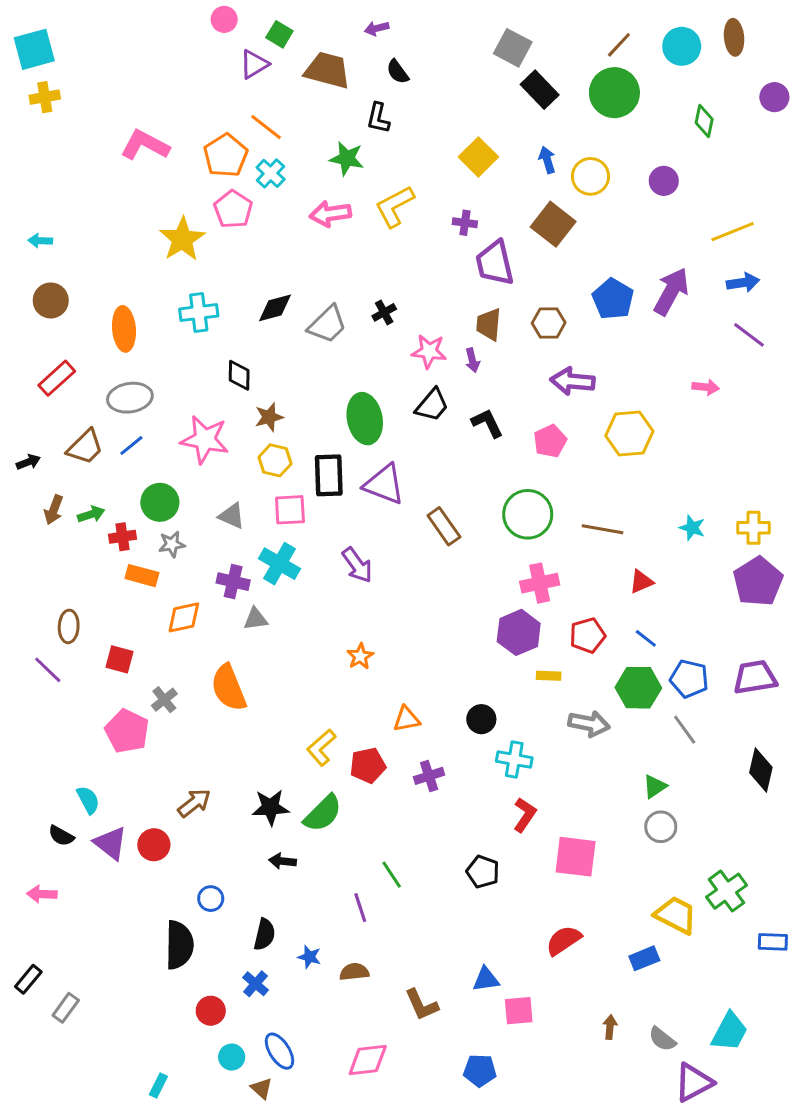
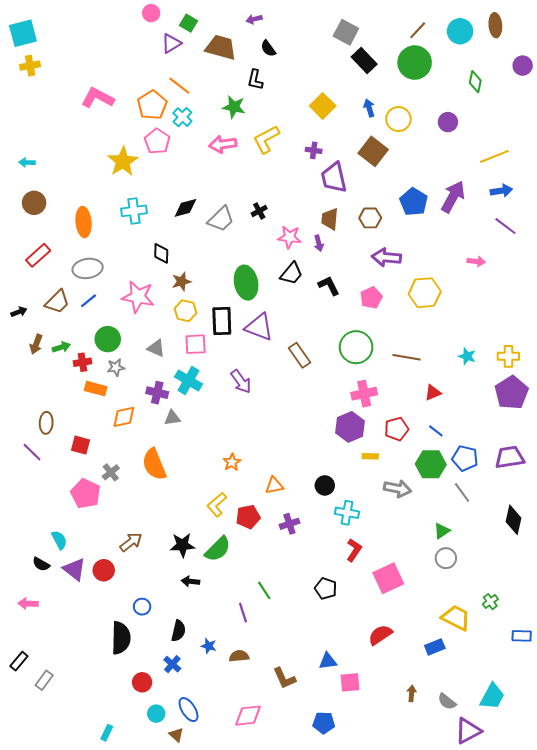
orange star: (360, 656) -> (232, 462), moved
pink square: (576, 857) -> (388, 578), turned -32
green cross: (727, 891) -> (490, 602), size x0.6

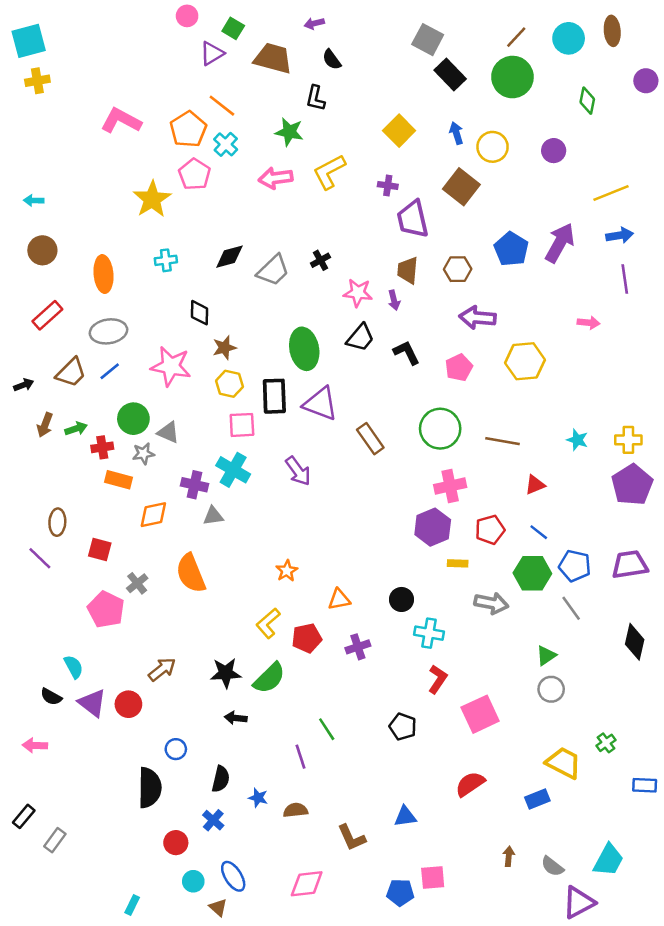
cyan cross: (134, 211) -> (166, 260), size x0.7
purple line: (505, 226) -> (625, 279), turned 45
gray triangle: (156, 348) -> (168, 432), moved
pink square: (350, 682) -> (433, 878), moved

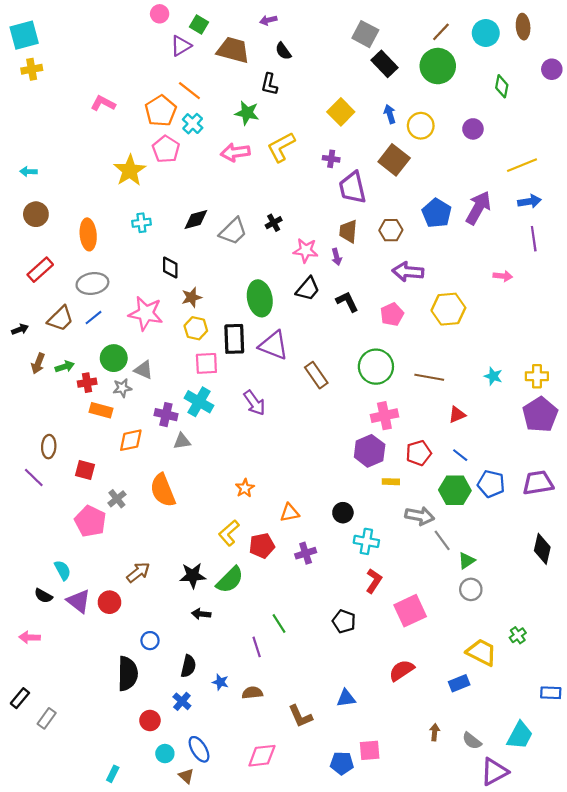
pink L-shape: (121, 121) -> (103, 103), size x0.7
gray line: (571, 608) -> (442, 540), moved
blue rectangle: (645, 785) -> (551, 693), moved

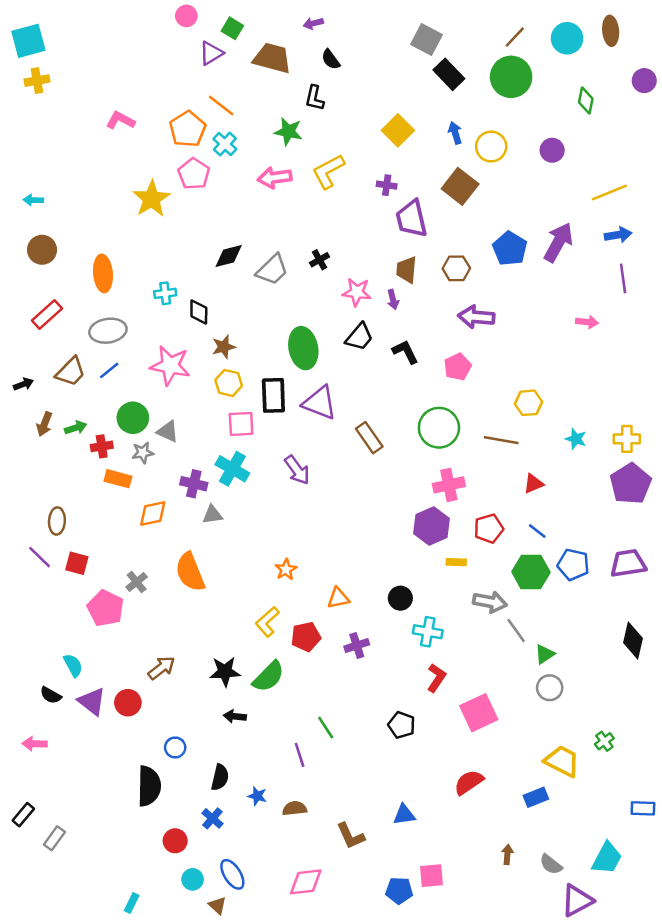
cyan cross: (141, 223) -> (165, 293), moved
yellow hexagon: (448, 309) -> (529, 403), moved, size x0.7
red square: (85, 470) -> (77, 563), moved

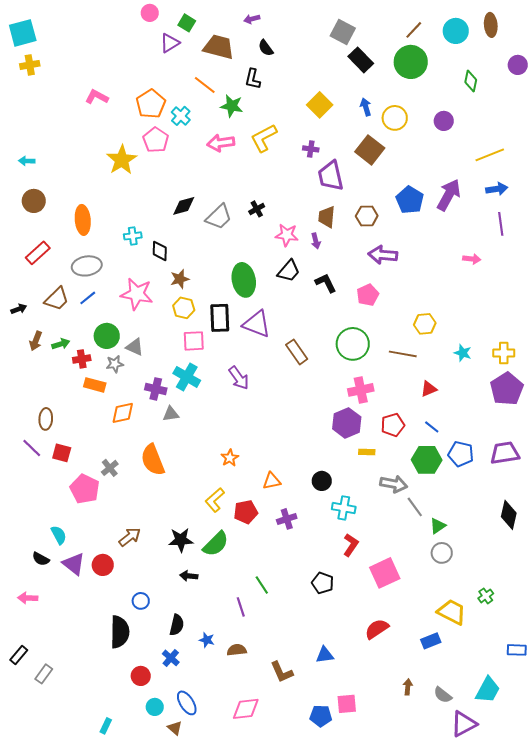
orange line: (221, 105) -> (205, 85), moved

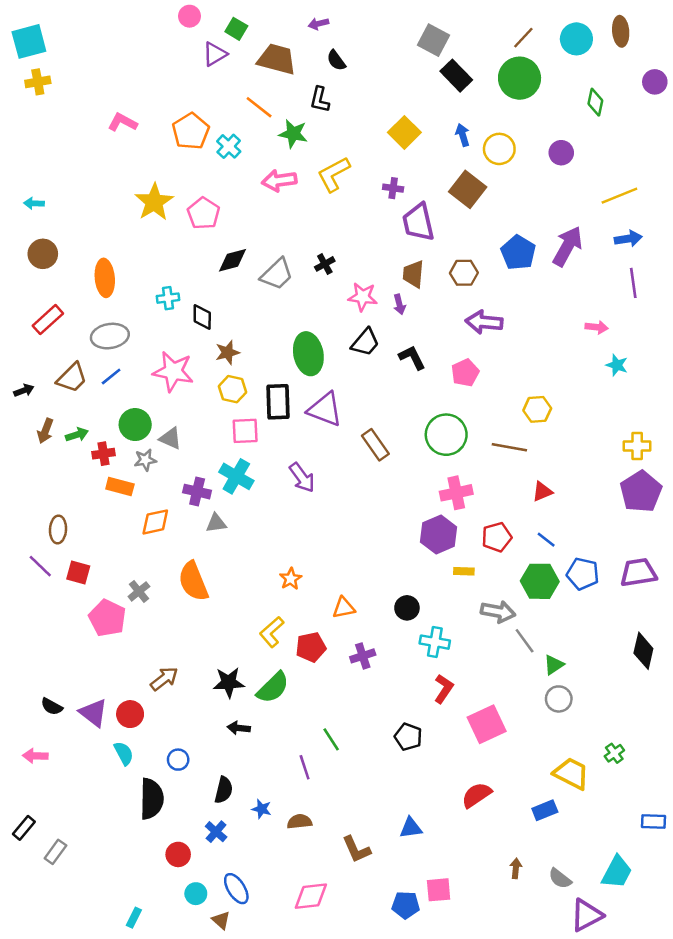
pink pentagon: (156, 140) -> (203, 213), moved
cyan star: (463, 353) -> (617, 365), moved
cyan semicircle: (59, 535) -> (124, 753), moved

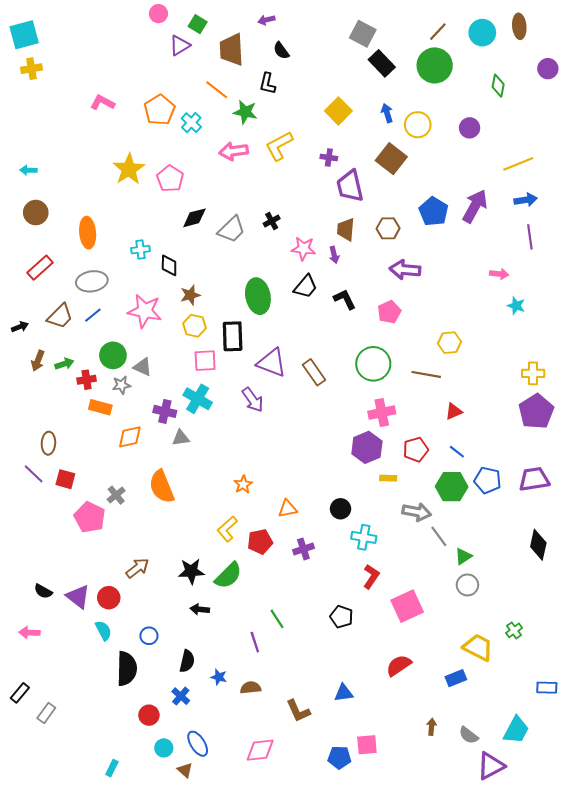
brown trapezoid: (277, 59) -> (231, 50), turned -108
purple triangle: (325, 409) -> (272, 363), moved

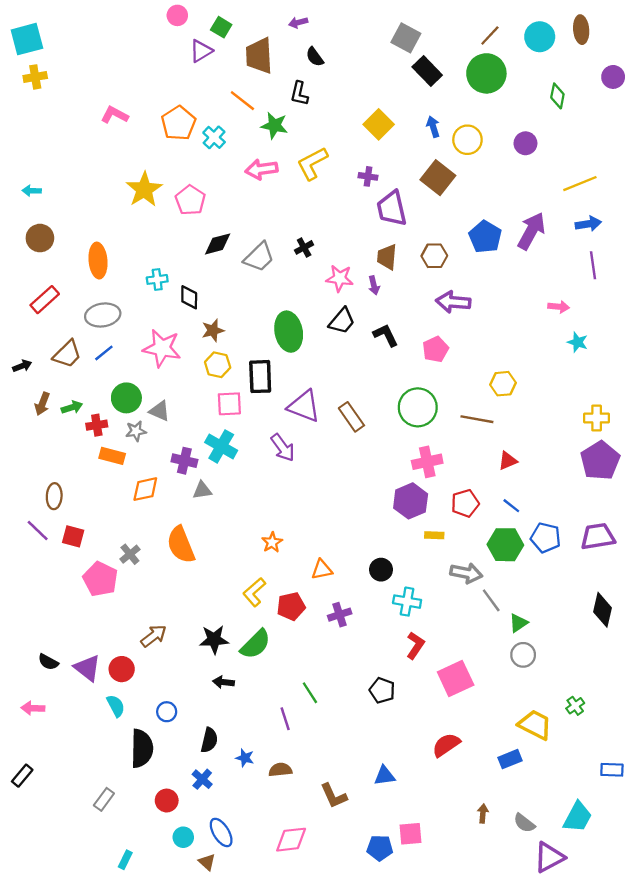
gray rectangle: (46, 713) -> (104, 799), moved

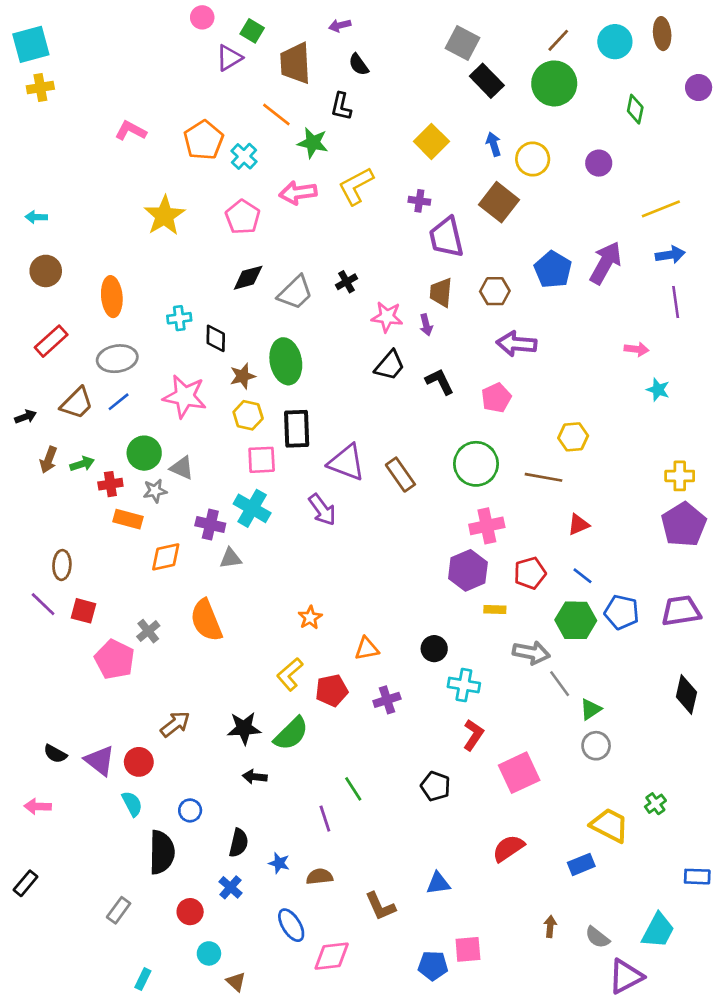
pink pentagon: (190, 200) -> (243, 217), moved
green ellipse: (289, 332) -> (286, 361), moved
blue ellipse: (221, 832) -> (291, 925), moved

